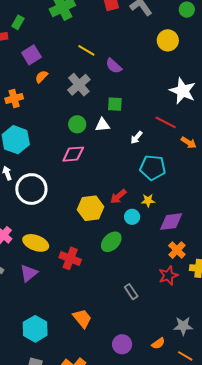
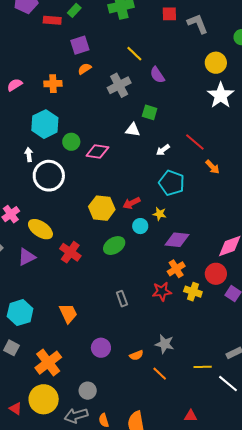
white star: (183, 91) -> (221, 95), moved
green circle: (77, 124) -> (71, 142), moved

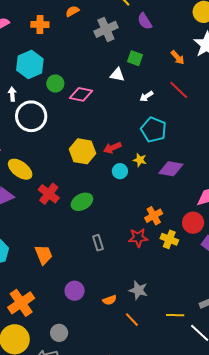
orange arrow: (212, 167) -> (178, 57), moved
purple diamond: (177, 240) -> (171, 169), moved
green ellipse: (114, 246) -> (82, 202), moved

